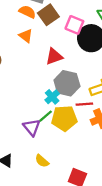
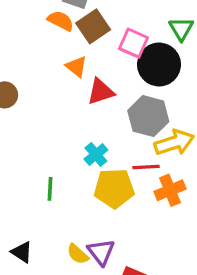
orange triangle: (26, 36) -> (76, 67), moved
gray hexagon: (67, 83) -> (148, 116), moved
green line: (46, 116) -> (50, 189), moved, turned -48
purple triangle: (32, 127) -> (101, 252), moved

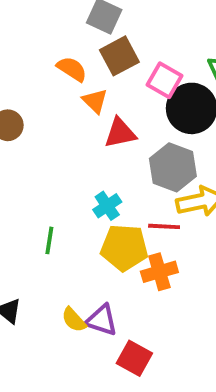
orange semicircle: (61, 21) -> (72, 69), moved
orange cross: (170, 190) -> (159, 272), moved
purple triangle: (101, 252) -> (101, 320), turned -40

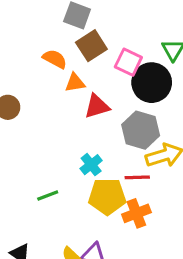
orange triangle: (95, 101) -> (75, 83), turned -50
green line: (49, 240) -> (48, 196), turned 65

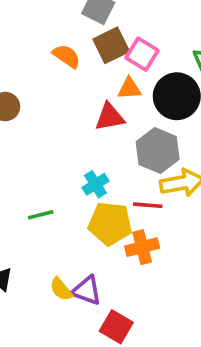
pink square: (128, 62) -> (142, 54), moved
orange triangle: (75, 83) -> (129, 88), moved

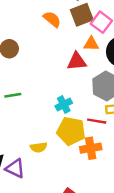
green line: (41, 215) -> (13, 95), moved
yellow semicircle: (61, 289) -> (39, 147), moved, turned -63
purple triangle: (87, 290) -> (15, 168), moved

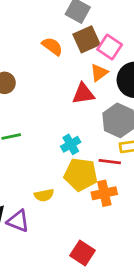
orange triangle: (91, 44) -> (99, 73), turned -35

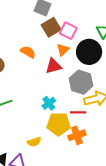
orange semicircle: (52, 46) -> (28, 52), moved

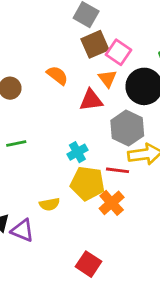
orange triangle: (63, 50) -> (107, 79), turned -32
orange cross: (77, 135) -> (112, 203), turned -30

